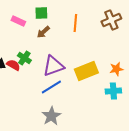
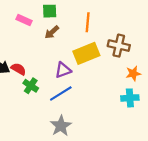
brown cross: (111, 20) -> (119, 46), moved, turned 36
green cross: (24, 58) -> (31, 86), moved
purple triangle: (53, 66) -> (63, 70), size x0.7
yellow rectangle: (86, 71) -> (86, 53), moved

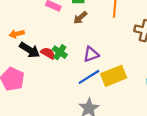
yellow rectangle: (86, 53) -> (114, 76), moved
green cross: (31, 86) -> (60, 52), moved

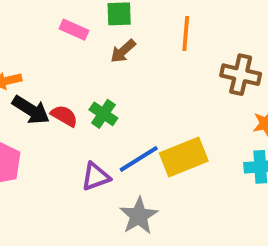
green cross: (60, 52) -> (103, 114), moved
purple triangle: (91, 54) -> (96, 177), moved

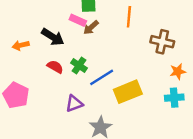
pink rectangle: (74, 30) -> (78, 20), moved
black arrow: (31, 110) -> (53, 37), moved
blue line: (139, 159) -> (102, 77), moved

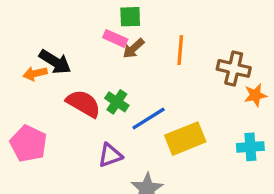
orange line: (129, 17) -> (180, 50), moved
black arrow: (53, 37) -> (55, 62), moved
red semicircle: (55, 67) -> (83, 104), size x1.5
orange star: (178, 71) -> (255, 95), moved

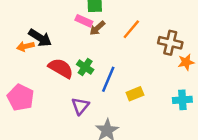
orange line: (180, 50) -> (131, 29), turned 35
blue line: (149, 119) -> (108, 79), turned -35
yellow rectangle: (185, 139) -> (135, 94), size x0.6
purple triangle: (110, 155) -> (80, 106), turned -30

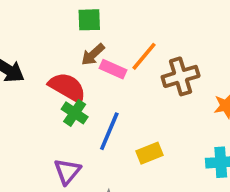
pink rectangle: (84, 21) -> (113, 69), moved
brown cross: (170, 43) -> (181, 76), moved, turned -30
red semicircle: (61, 68) -> (67, 87), moved

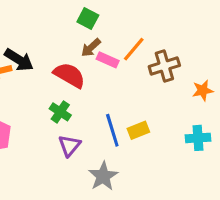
green square: (89, 20) -> (88, 19), turned 30
green cross: (75, 113) -> (60, 112), moved
blue line: (109, 131) -> (112, 130), moved, turned -40

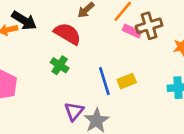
pink rectangle: (108, 60) -> (132, 31), moved
purple triangle: (69, 146) -> (74, 111), moved

